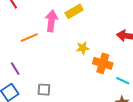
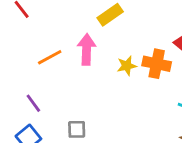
pink arrow: (51, 21) -> (87, 49), moved
orange cross: (103, 63) -> (157, 64), moved

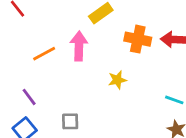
orange cross: (157, 64) -> (138, 39), moved
yellow star: (127, 66) -> (117, 80), moved

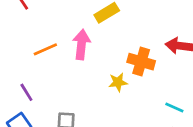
orange cross: (138, 39) -> (141, 62), moved

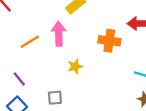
yellow star: (118, 82) -> (75, 66), moved

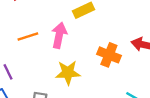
yellow star: (75, 66) -> (68, 73), size x1.5

